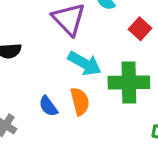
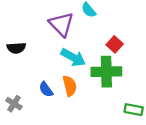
red square: (140, 29) -> (115, 44), moved

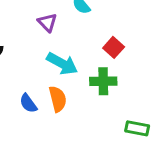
purple triangle: (61, 24) -> (47, 22), size x0.6
green cross: (106, 72) -> (103, 81), size x0.7

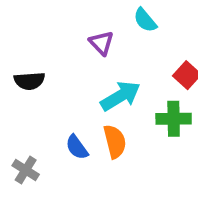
cyan arrow: (62, 64) -> (120, 96), turned -60

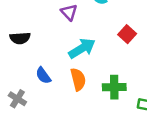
green cross: (174, 119) -> (114, 87), moved
blue semicircle: (77, 147) -> (43, 75), moved

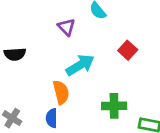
blue semicircle: (43, 75) -> (52, 118), moved, turned 36
orange semicircle: (78, 79) -> (61, 92), moved

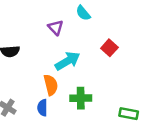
green cross: (114, 106) -> (81, 98), moved

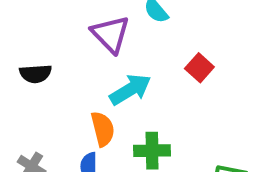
purple triangle: (56, 27) -> (111, 34), size x1.5

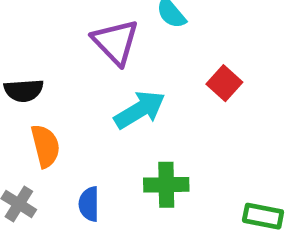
orange semicircle: (103, 129) -> (45, 146), moved

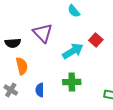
purple triangle: (116, 42) -> (43, 33), moved
cyan arrow: (140, 110) -> (73, 51), moved

